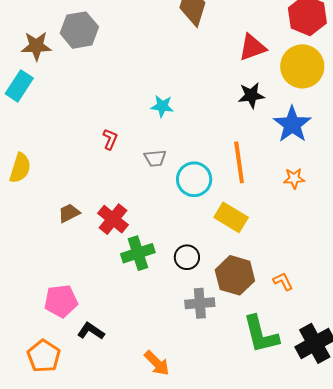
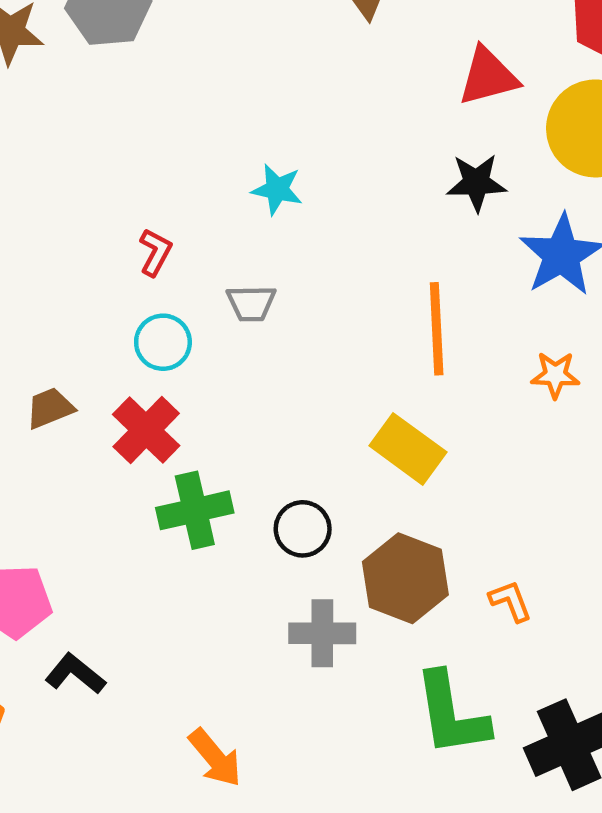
cyan circle: (194, 179) -> (163, 342), moved, size x0.7

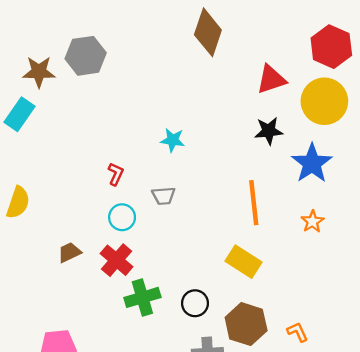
orange star: (555, 375) -> (312, 221), turned -30

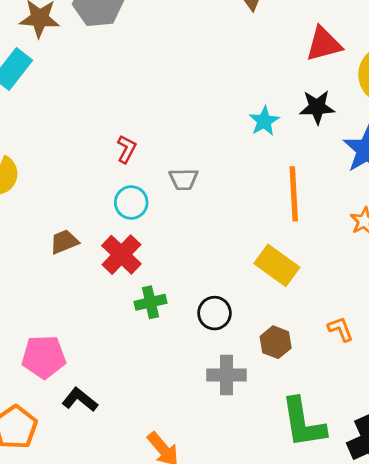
cyan star: (173, 140) -> (264, 121), moved, turned 30
green cross: (142, 297) -> (150, 302), size x0.7
brown hexagon: (246, 324) -> (276, 342), size x0.6
orange L-shape: (298, 332) -> (340, 329), moved

